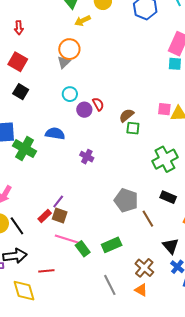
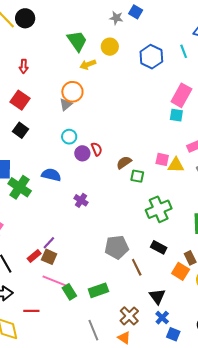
green square: (133, 128) -> (137, 176), moved
gray pentagon: (126, 200) -> (117, 247), turned -30

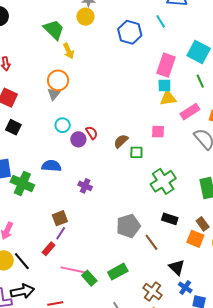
yellow circle: (110, 47) -> (85, 17), moved
yellow arrow: (88, 65) -> (69, 51), turned -84
yellow triangle: (176, 165) -> (168, 98), moved
brown square: (49, 257) -> (60, 218), moved, turned -35

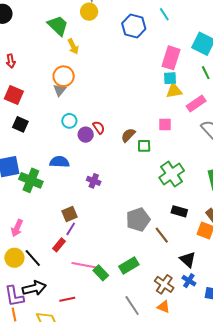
blue cross: (185, 287) -> (189, 281), moved

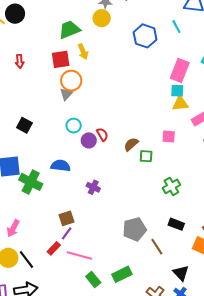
green trapezoid: (58, 26) -> (69, 30), turned -70
red square: (14, 95) -> (61, 59), moved, turned -36
green cross: (172, 174) -> (171, 186), size x0.7
pink line: (84, 265) -> (79, 255), moved

